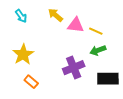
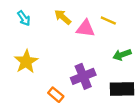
yellow line: (96, 31) -> (108, 20), moved
green arrow: (98, 50) -> (122, 55), moved
orange rectangle: (31, 82) -> (56, 95), moved

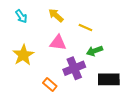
yellow line: (108, 20) -> (85, 27), moved
pink triangle: (85, 28) -> (58, 43), moved
green arrow: (122, 55) -> (95, 51), moved

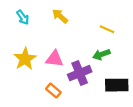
yellow line: (85, 27) -> (107, 29), moved
pink triangle: (58, 43) -> (54, 59), moved

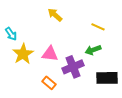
cyan arrow: (23, 17) -> (11, 34), moved

